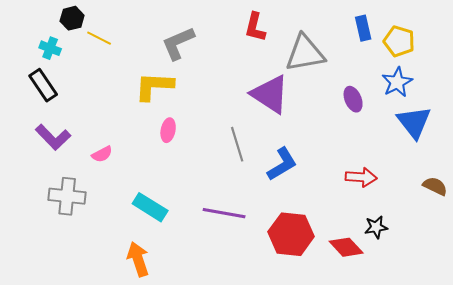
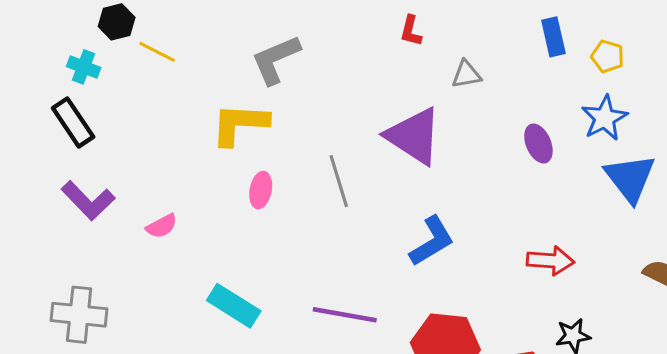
red L-shape: (255, 27) -> (411, 31), moved, size x0.7
yellow pentagon: (399, 41) -> (608, 56), size x0.7
gray triangle: (305, 53) -> (466, 74), size x0.5
gray line: (237, 144) -> (339, 181), moved
gray cross: (67, 196) -> (79, 315), moved

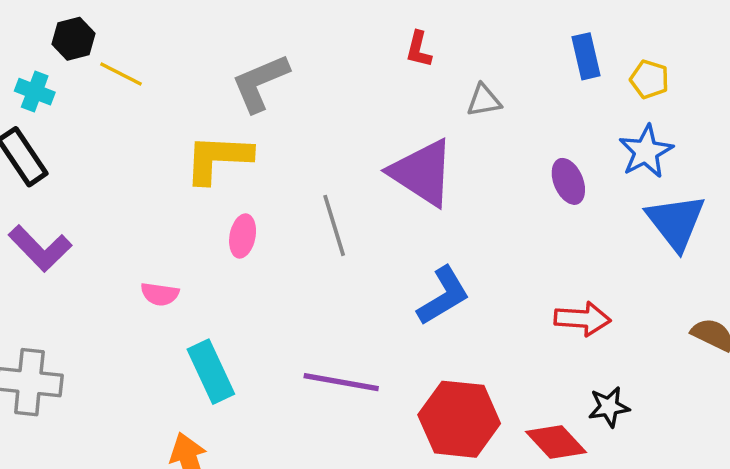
pink semicircle: (162, 226) -> (160, 294), moved, turned 36
cyan rectangle: (234, 306) -> (211, 372), turned 33

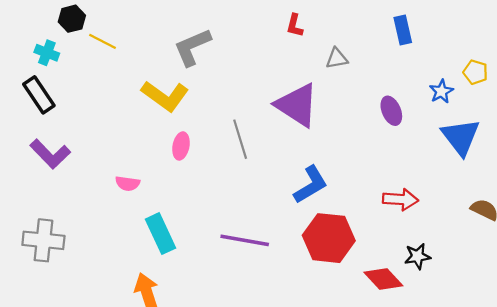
yellow pentagon: (649, 79) -> (475, 72), moved
blue star: (646, 151) -> (441, 91), size x0.7
yellow L-shape: (218, 159) -> (165, 96), turned -147
red hexagon: (459, 419) -> (329, 238), moved

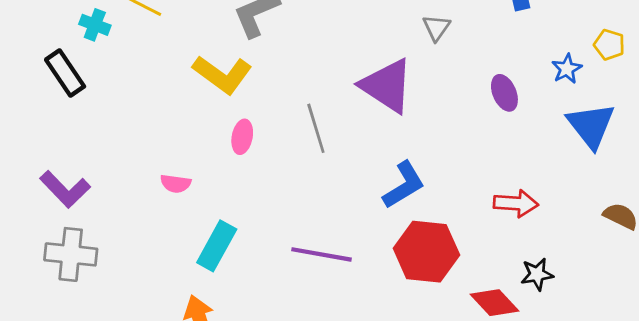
cyan cross: (47, 53) -> (95, 25), moved
gray triangle: (337, 58) -> (436, 28), turned -45
purple L-shape: (50, 154) -> (65, 189), moved
cyan rectangle: (161, 234) -> (217, 246), turned 54

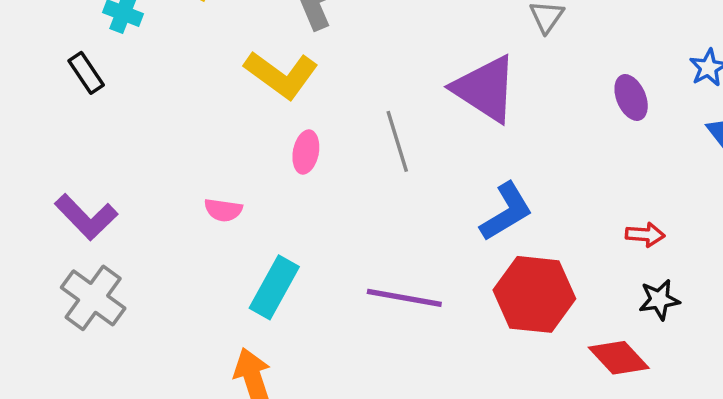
black rectangle: (65, 73) -> (86, 73), size x0.7
red arrow: (516, 203) -> (645, 235), size x0.7
gray cross: (71, 254) -> (93, 298), turned 30
black star: (537, 274) -> (659, 300), moved

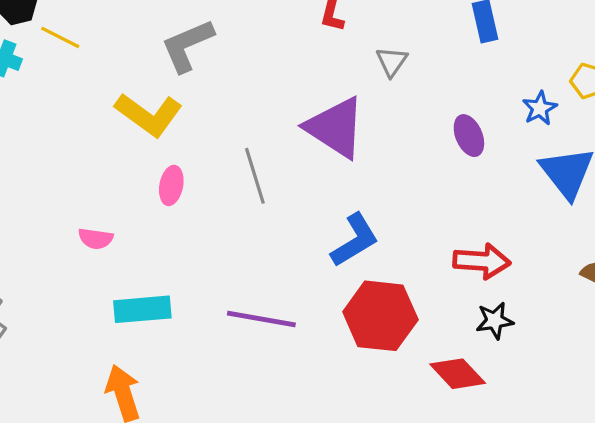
red arrow: (645, 235) -> (482, 261), size x1.6
cyan rectangle: (274, 287) -> (142, 309), turned 56

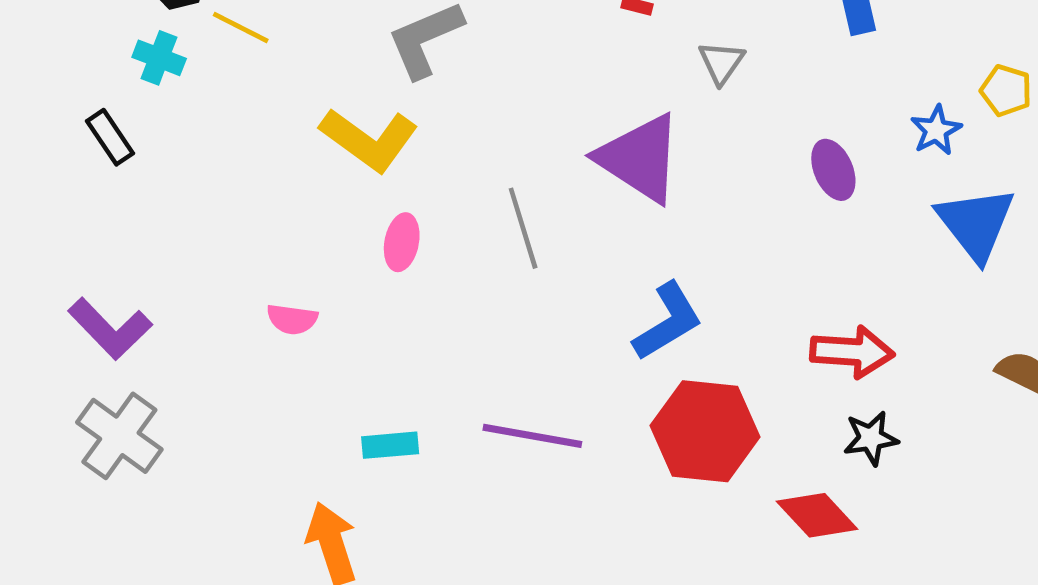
cyan rectangle: (142, 309) -> (390, 445), moved, size x0.7

